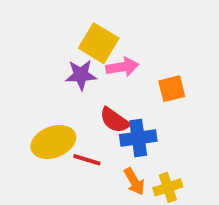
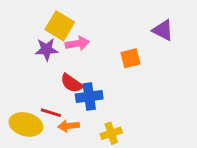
orange square: (172, 89) -> (130, 58), moved
yellow ellipse: (53, 142) -> (26, 124), moved, turned 36
orange arrow: (134, 181) -> (69, 126), moved, turned 114

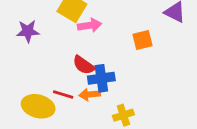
purple star: (46, 49) -> (28, 31), moved
orange arrow: (69, 126) -> (90, 95), moved

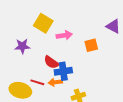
pink arrow: (90, 25) -> (64, 35), moved
purple star: (28, 31) -> (22, 46), moved

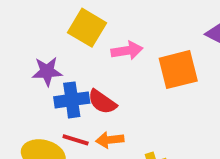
orange square: (91, 45) -> (178, 70), size x1.5
blue cross: (63, 71) -> (72, 100), moved

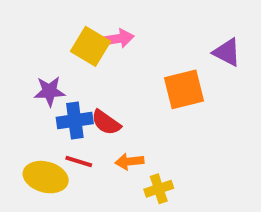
pink arrow: (127, 51) -> (118, 39), moved
orange arrow: (110, 140) -> (129, 161), moved

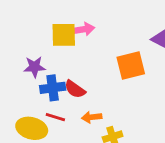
yellow square: (90, 46) -> (64, 35), turned -32

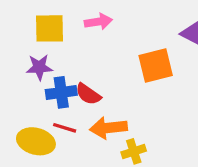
yellow square: (64, 35) -> (49, 28), moved
orange arrow: (92, 117) -> (108, 128), size x1.5

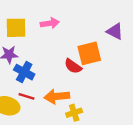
blue cross: (61, 92) -> (24, 72), turned 36
red semicircle: (88, 94) -> (73, 66), moved

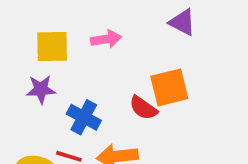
purple triangle: (115, 31) -> (182, 22), moved
blue cross: (24, 72) -> (84, 117), moved

